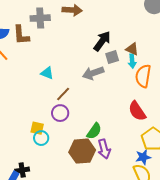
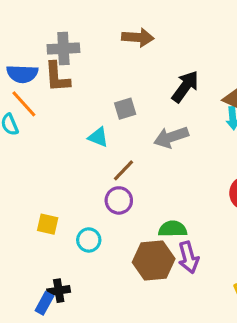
gray cross: (40, 18) -> (63, 49), moved
gray square: (112, 57) -> (125, 109), moved
yellow square: (37, 128) -> (48, 224), moved
green semicircle: (94, 131) -> (173, 229), turned -126

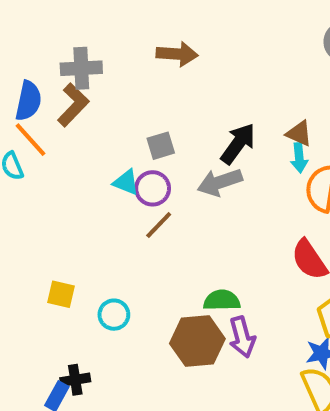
blue semicircle: (22, 74) -> (28, 101), turned -80
brown L-shape: (57, 77) -> (73, 105), turned -132
black arrow: (185, 86) -> (238, 144), moved
purple circle: (119, 200) -> (153, 188), moved

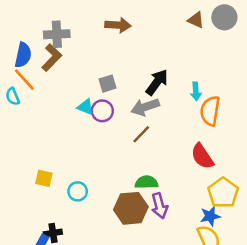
brown triangle: (299, 133) -> (196, 20), moved
brown line: (159, 225) -> (141, 134), moved

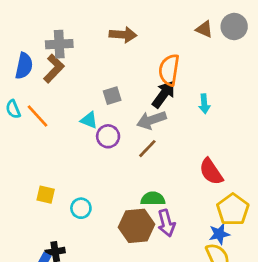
orange line: (24, 80) -> (38, 116), moved
purple circle: (102, 111) -> (108, 136), moved
orange semicircle: (210, 111) -> (169, 70), moved

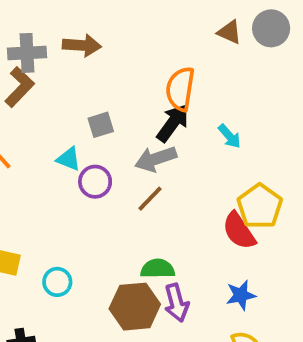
brown arrow: (123, 35) -> (82, 45), moved
cyan arrow: (204, 104) -> (229, 136), turned -36
yellow pentagon: (233, 210) -> (260, 206), moved
blue star: (219, 234) -> (241, 295), moved

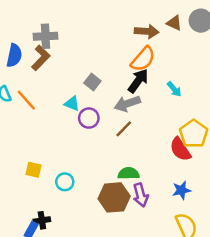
brown arrow: (82, 45) -> (147, 31), moved
orange semicircle: (180, 89) -> (143, 59), turned -148
gray square: (101, 125) -> (92, 82), turned -35

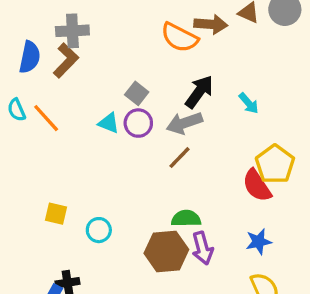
orange semicircle: (143, 59) -> (179, 37), moved, turned 76
purple circle: (89, 118) -> (138, 123), moved

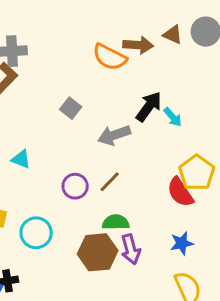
black arrow: (199, 92) -> (149, 107), moved
cyan triangle: (109, 123) -> (21, 159), moved
purple circle: (138, 123) -> (75, 186), moved
brown line: (179, 158) -> (110, 182), moved
cyan circle: (99, 230) -> (36, 233), size x1.4

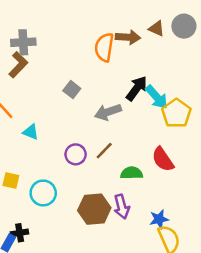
orange semicircle: (110, 57) -> (104, 47), turned 72
cyan arrow: (173, 117) -> (157, 97), size x1.5
yellow pentagon: (197, 173) -> (176, 113), moved
green semicircle: (116, 222) -> (132, 173), moved
blue star: (182, 243) -> (159, 219), moved

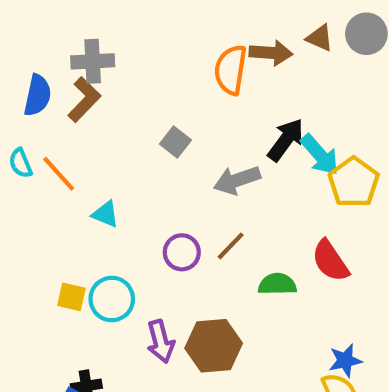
cyan circle: (43, 193) -> (112, 299), moved
purple arrow: (122, 207) -> (161, 341), moved
blue star: (159, 219) -> (345, 361), moved

